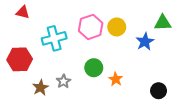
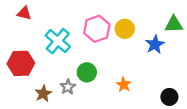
cyan cross: (54, 38) -> (58, 41), turned -35
green circle: (94, 68) -> (87, 72), moved

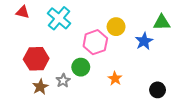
pink hexagon: (97, 29) -> (95, 42), moved
cyan cross: (58, 41) -> (59, 18), moved
red hexagon: (21, 63) -> (36, 59), moved

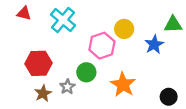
orange star: (115, 79) -> (123, 85), size x1.6

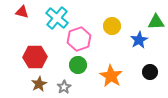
pink hexagon: (102, 46) -> (79, 39), moved
gray star: (67, 87) -> (64, 87), moved
black circle: (169, 97) -> (150, 72), moved

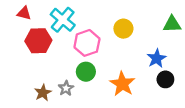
blue star: (139, 40) -> (157, 58), moved
red hexagon: (35, 57) -> (38, 41), moved
gray star: (64, 87) -> (66, 88), moved

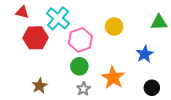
black circle: (165, 79) -> (152, 88), moved
gray star: (66, 88) -> (83, 89), moved

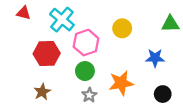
red hexagon: (35, 38) -> (47, 54), moved
blue star: (145, 54) -> (155, 58), turned 30
orange star: (113, 78) -> (121, 83), turned 30

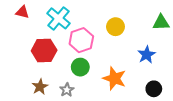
blue star: (155, 58) -> (147, 55), turned -30
orange star: (121, 83) -> (114, 78), turned 30
gray star: (89, 95) -> (67, 90), moved

